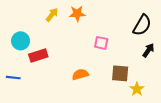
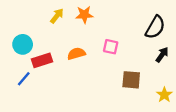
orange semicircle: (80, 74) -> (76, 54), moved
blue line: (13, 78) -> (24, 79), moved, turned -56
yellow star: (137, 89) -> (164, 95), moved

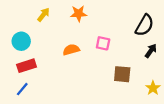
yellow arrow: (57, 16) -> (44, 15), moved
red rectangle: (42, 60) -> (27, 66), moved
blue line: (24, 79) -> (22, 89), moved

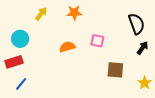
black semicircle: (144, 25) -> (137, 24), turned -50
red rectangle: (27, 66) -> (14, 62), moved

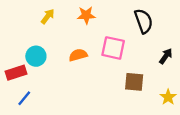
black semicircle: (137, 24) -> (144, 21), moved
cyan circle: (20, 39) -> (36, 56), moved
pink square: (97, 41) -> (113, 48), size x1.5

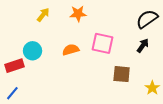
black semicircle: (144, 21) -> (147, 19), moved, turned -105
black arrow: (166, 56) -> (143, 45), moved
blue line: (24, 98) -> (12, 93), moved

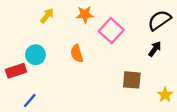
pink square: (102, 43) -> (111, 31), moved, turned 30
orange semicircle: (71, 50) -> (77, 54), turned -91
blue line: (12, 93) -> (30, 101), moved

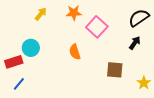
orange semicircle: (77, 54) -> (75, 52), moved
blue line: (30, 101) -> (19, 84), moved

